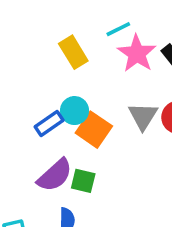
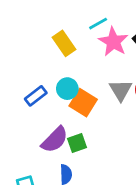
blue rectangle: (49, 123) -> (36, 96), moved
green square: (83, 181) -> (77, 143), turned -30

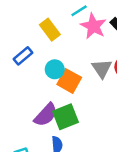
blue rectangle: (36, 96) -> (23, 56), moved
green square: (77, 143) -> (65, 117), size x1.5

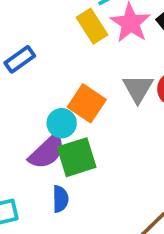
yellow rectangle: (50, 30) -> (92, 26), moved
cyan circle: (55, 69) -> (62, 123), moved

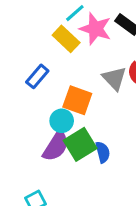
blue rectangle: (20, 59) -> (37, 76), moved
blue semicircle: (60, 199) -> (103, 152), moved

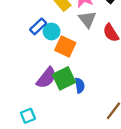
gray triangle: (114, 78) -> (87, 19), moved
cyan circle: (62, 121) -> (52, 31), moved

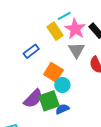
cyan circle: (52, 31) -> (62, 85), moved
blue semicircle: (80, 85) -> (62, 109), turned -112

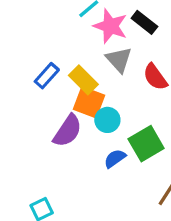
yellow rectangle: (55, 31) -> (83, 80), moved
purple semicircle: (33, 99) -> (68, 131), moved
green square: (49, 101) -> (146, 144), moved

